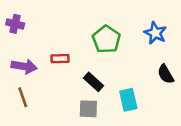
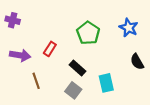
red rectangle: (60, 59) -> (50, 49), turned -56
brown line: (23, 97) -> (36, 81), moved
gray square: (88, 109) -> (73, 90), turned 35

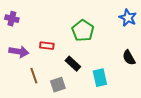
blue star: (129, 28) -> (128, 18), moved
red rectangle: (50, 49) -> (47, 46), turned 64
gray square: (73, 90) -> (58, 85), moved, turned 35

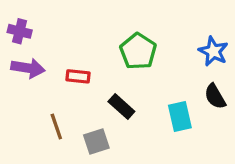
blue star: (128, 18) -> (213, 51), moved
purple arrow: (19, 52) -> (28, 68), moved
cyan rectangle: (100, 78) -> (180, 116), moved

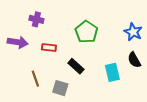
purple cross: (20, 31) -> (36, 19), moved
gray square: (96, 142) -> (60, 88), turned 35

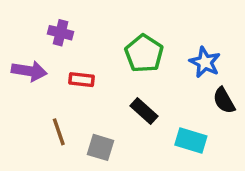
blue star: (133, 32) -> (205, 62), moved
black rectangle: (76, 66) -> (144, 111), moved
cyan rectangle: (112, 72) -> (191, 140), moved, turned -60

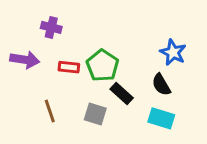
green pentagon: (144, 54) -> (103, 66), moved
black semicircle: (224, 101) -> (161, 85), moved
gray square: (101, 147) -> (95, 114), moved

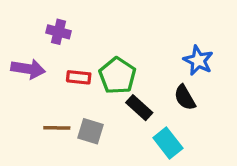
brown line: (50, 111) -> (57, 128), turned -70
gray square: (95, 114) -> (90, 131), moved
cyan rectangle: (161, 118) -> (168, 143), moved, turned 35

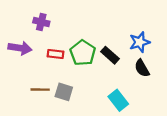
blue star: (198, 60) -> (140, 42), turned 30
black semicircle: (185, 98) -> (142, 68), moved
black rectangle: (139, 108) -> (110, 55), moved

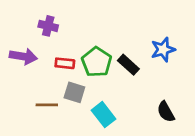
black semicircle: (142, 68) -> (166, 112), moved
gray square: (64, 92) -> (74, 92), moved
cyan rectangle: (118, 100) -> (104, 115), moved

